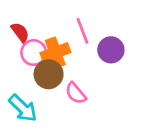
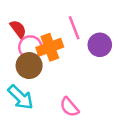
brown circle: (49, 74) -> (29, 66), moved
pink semicircle: (76, 93) -> (69, 107), moved

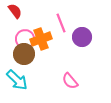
red semicircle: (18, 29) -> (15, 11), moved
pink semicircle: (69, 107) -> (70, 81), moved

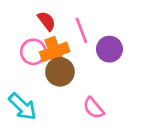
red semicircle: (15, 11) -> (47, 21), moved
brown circle: (24, 54) -> (60, 72), moved

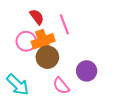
purple circle: (109, 49) -> (87, 71), moved
pink semicircle: (93, 108) -> (61, 86), moved

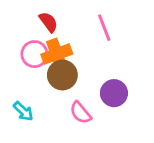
pink line: (64, 24) -> (104, 28), moved
cyan arrow: (18, 85) -> (23, 111), size x0.7

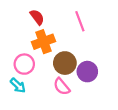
pink circle: (34, 54) -> (24, 64), moved
brown circle: (62, 75) -> (65, 63), moved

